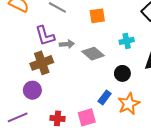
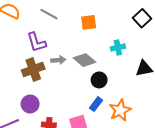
gray arrow: (67, 44) -> (58, 60), moved
black circle: (122, 73) -> (99, 80), moved
purple circle: (32, 90) -> (30, 104), moved

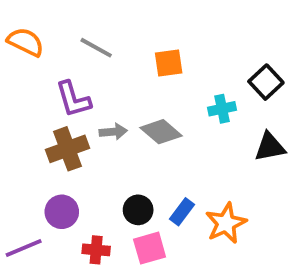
black square: (142, 18) -> (266, 82), moved
black circle: (99, 80) -> (138, 210), moved

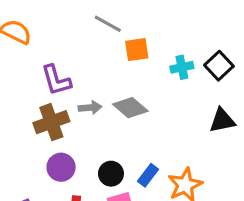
gray line: (96, 48) -> (108, 24), moved
cyan cross: (222, 109) -> (182, 67), moved
purple circle: (62, 212) -> (61, 167), moved

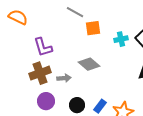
gray arrow: (90, 108) -> (64, 78), moved

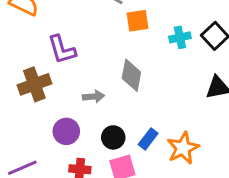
gray diamond: (89, 64) -> (131, 75), turned 60
brown cross: (40, 73) -> (34, 84), moved

